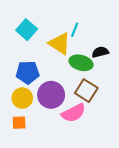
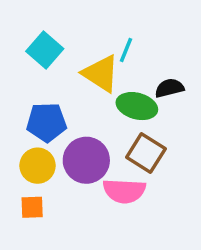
pink semicircle: (74, 113) -> (124, 191), turned 30

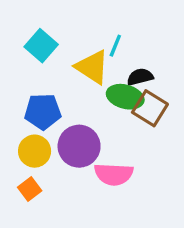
black semicircle: (169, 88) -> (140, 77), moved
brown square: (146, 153) -> (150, 108), moved
orange square: (32, 207) -> (30, 189), turned -35

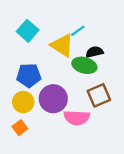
cyan line: (115, 46) -> (78, 31), turned 32
brown square: (150, 108) -> (99, 95), moved, turned 35

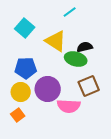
cyan line: (78, 31) -> (70, 12), moved

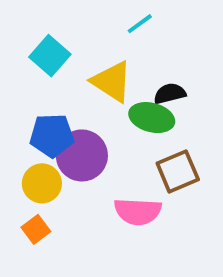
purple circle: (48, 89) -> (82, 155), moved

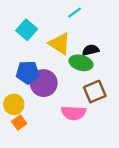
yellow circle: (42, 183) -> (14, 104), moved

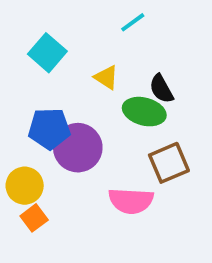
yellow triangle: (60, 44) -> (106, 77), size x0.6
black semicircle: (91, 50) -> (161, 89), turned -105

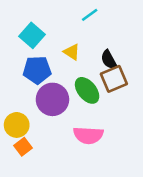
green ellipse: (144, 112) -> (87, 90), moved, turned 36
blue pentagon: (49, 129) -> (37, 70), moved
brown square: (169, 163) -> (114, 79), moved

